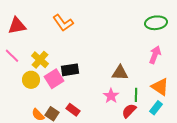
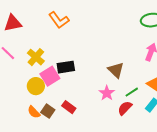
brown triangle: (120, 73) -> (116, 70), turned 42
yellow circle: (31, 80) -> (36, 86), moved
green line: (136, 95) -> (132, 92), turned 56

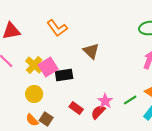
brown triangle: (116, 70) -> (91, 51), moved
pink square: (50, 76) -> (48, 67), moved
red rectangle: (69, 107) -> (76, 108), moved
red semicircle: (125, 108) -> (98, 112), moved

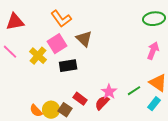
brown triangle: (91, 51) -> (84, 39), moved
pink square: (48, 67) -> (57, 44), moved
yellow circle: (34, 94) -> (51, 110), moved
brown square: (46, 119) -> (65, 110), moved

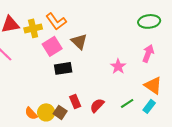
yellow cross: (38, 56) -> (33, 28), moved, turned 36
green line: (134, 91) -> (127, 103), moved
pink star: (109, 92) -> (118, 66), moved
red rectangle: (80, 99) -> (75, 101), turned 32

